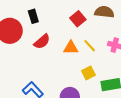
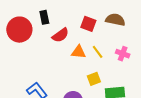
red square: (78, 19) -> (88, 24), turned -35
red semicircle: (42, 42) -> (60, 35), moved

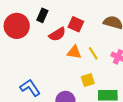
black rectangle: (44, 17) -> (42, 15), turned 32
red square: (88, 24) -> (76, 24), moved

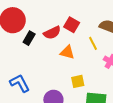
black rectangle: (42, 15) -> (29, 38), moved
yellow line: (93, 53) -> (93, 43), moved

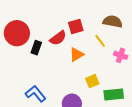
red square: (72, 25) -> (76, 27), turned -35
orange triangle: (67, 52) -> (77, 55), turned -35

